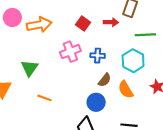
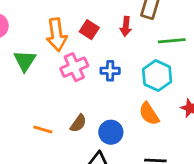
red arrow: (111, 22) -> (126, 26), turned 96
orange arrow: (39, 25) -> (57, 35), moved, turned 95
green triangle: (30, 68) -> (25, 61), moved
brown semicircle: (105, 80) -> (78, 123), moved

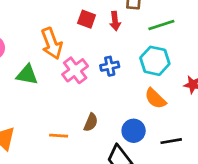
red square: (89, 30) -> (87, 19), moved
green triangle: (25, 61) -> (27, 75), turned -40
blue circle: (111, 132) -> (134, 131), moved

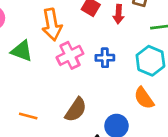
brown semicircle: (91, 122) -> (76, 110), size x1.4
orange line: (59, 136) -> (28, 116), moved

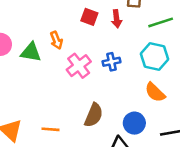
orange arrow: (52, 25) -> (56, 40), size x0.6
green triangle: (22, 51) -> (31, 52), moved

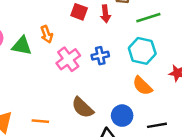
brown semicircle: (94, 115) -> (82, 108), turned 110

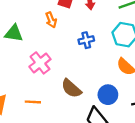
orange arrow: (47, 34) -> (51, 20), moved
pink cross: (68, 59) -> (40, 63), moved

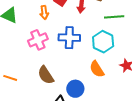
blue cross: (86, 40) -> (69, 38), size x1.5
pink cross: (40, 63) -> (38, 40), moved

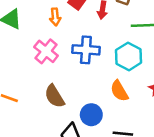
pink cross: (38, 40) -> (46, 51), turned -30

